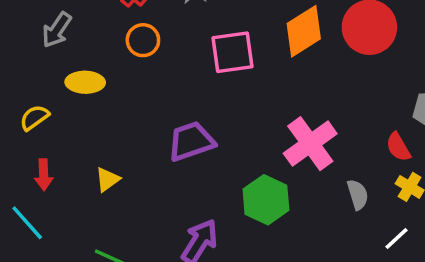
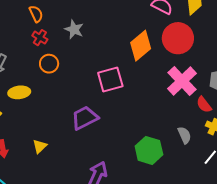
pink square: (233, 52) -> (110, 79), moved
pink cross: (310, 144) -> (182, 81), moved
green hexagon: (266, 200) -> (149, 150), moved

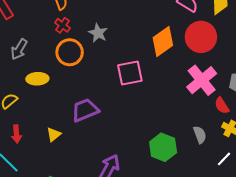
gray star: (74, 29) -> (98, 33), moved
orange circle: (49, 64) -> (70, 52), size x1.4
purple trapezoid: (85, 118) -> (85, 110), moved

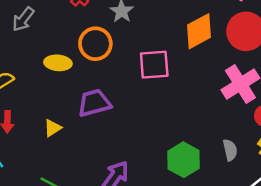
orange circle: (70, 52) -> (95, 44), moved
yellow ellipse: (37, 79) -> (58, 63), moved

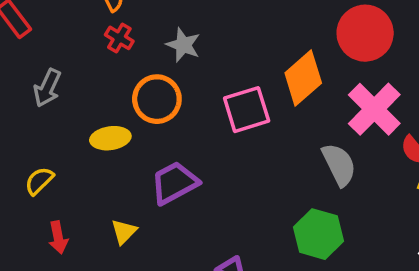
orange diamond: (199, 31) -> (303, 78), moved
gray semicircle: (230, 150) -> (339, 165), moved, size x1.4

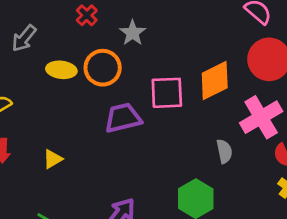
yellow ellipse: (110, 138) -> (61, 70), moved
gray semicircle: (339, 165) -> (224, 151), size x0.7
purple trapezoid: (174, 183) -> (123, 118), moved

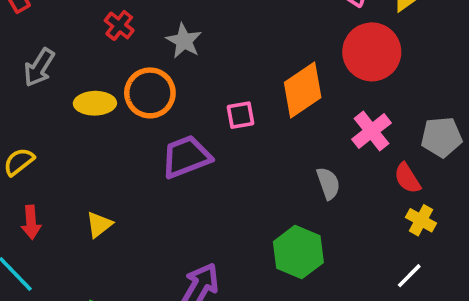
pink square: (167, 93) -> (241, 115), size x0.6
pink cross: (261, 117) -> (371, 131), size x0.7

